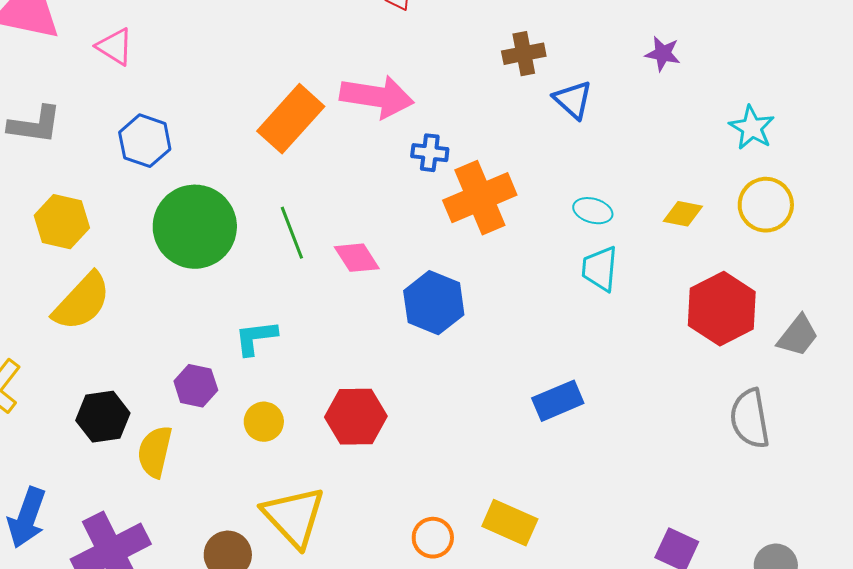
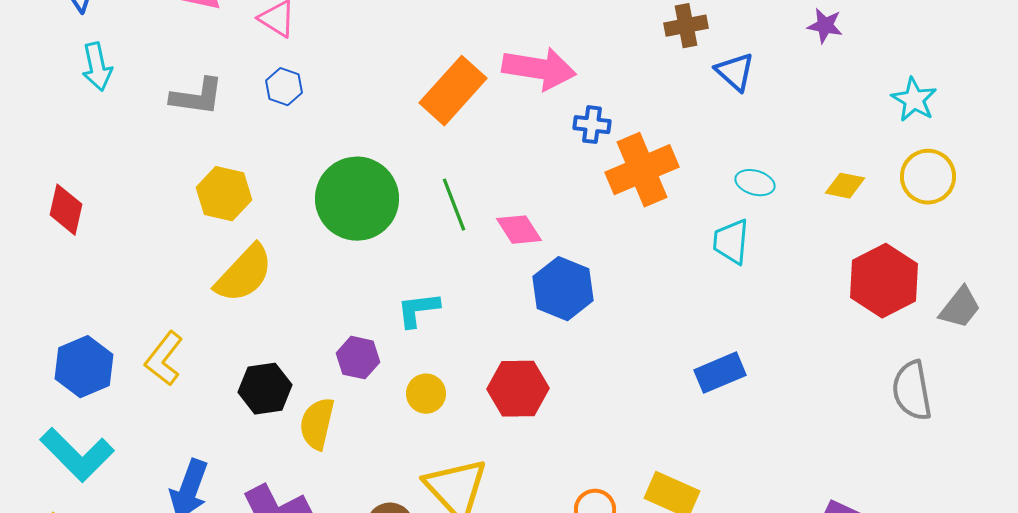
blue hexagon: (145, 141) -> (284, 87), moved, size x0.7
cyan trapezoid: (600, 269) -> (731, 242), moved
blue hexagon: (434, 303) -> (563, 289), moved

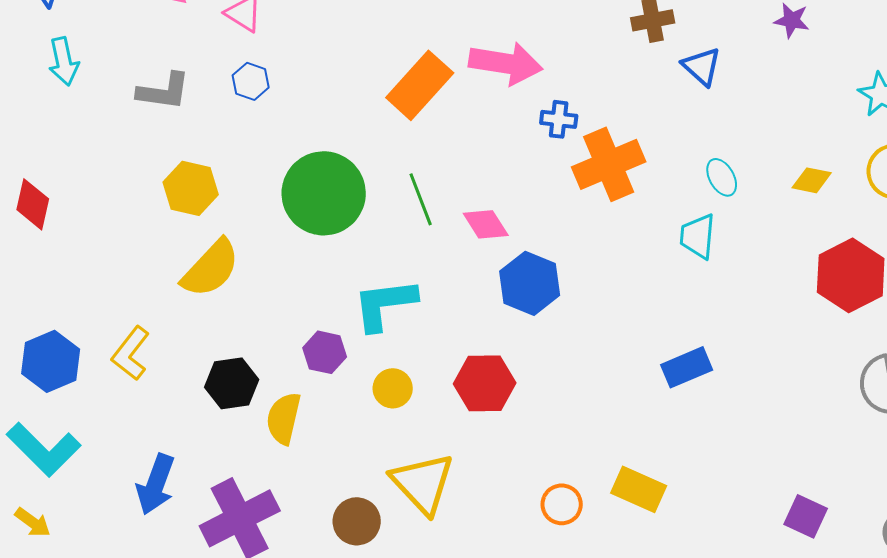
cyan ellipse: (755, 183) -> (722, 177), turned 45
cyan L-shape: (418, 310) -> (385, 304), size x1.5

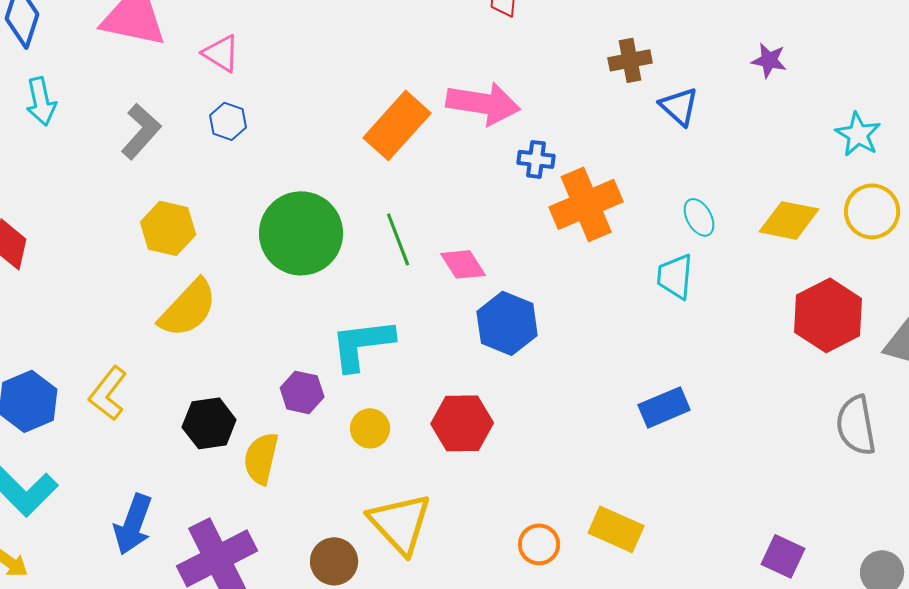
gray L-shape: (164, 91) -> (141, 131), turned -56
yellow diamond: (812, 180) -> (789, 220), size x1.5

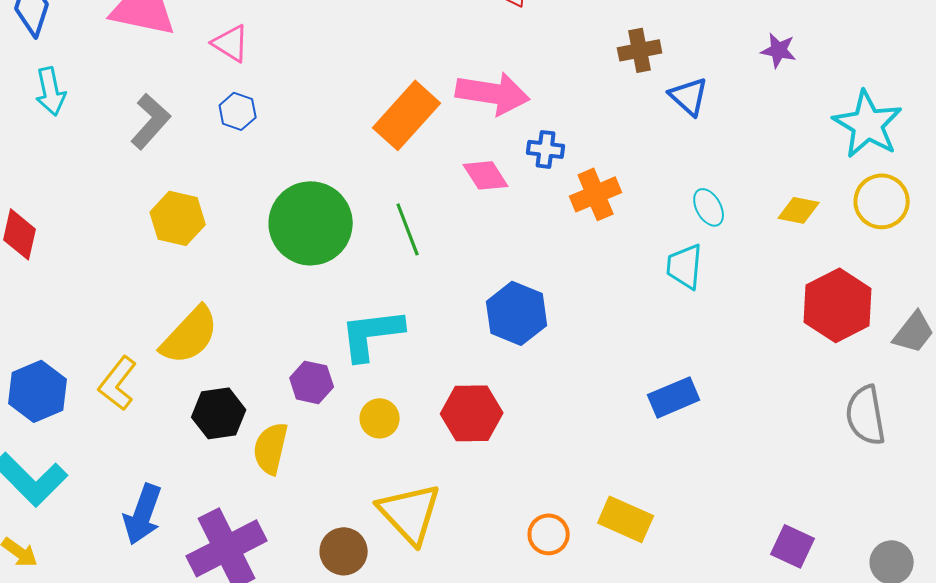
cyan star: (858, 134) -> (868, 124), size x1.5
orange cross: (586, 204) -> (596, 194), size x0.7
yellow diamond: (789, 220) -> (799, 210), size x0.7
pink diamond: (463, 264) -> (486, 175), moved
yellow semicircle: (188, 308) -> (190, 335), moved

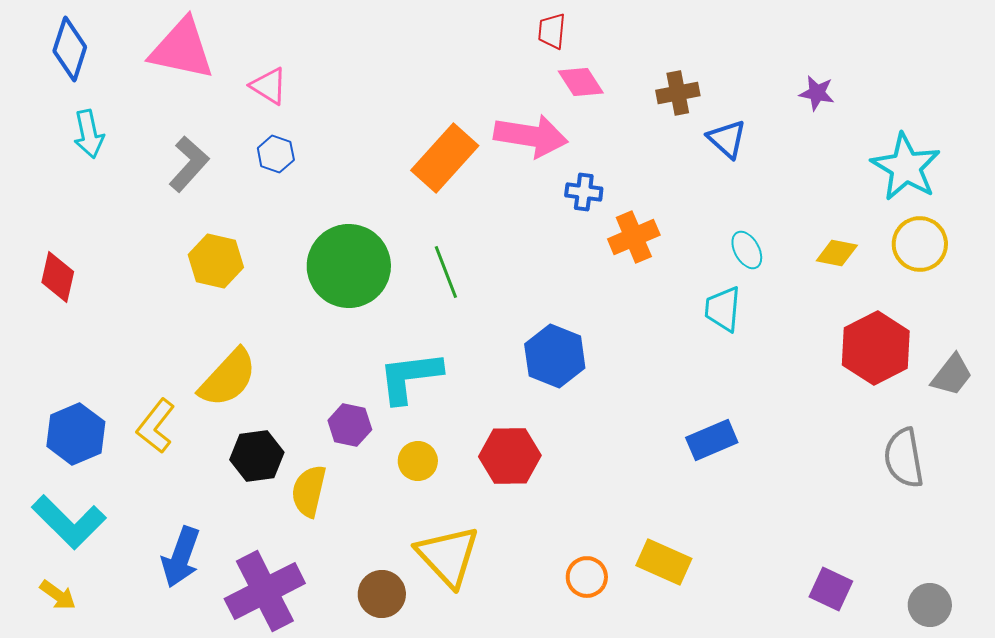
pink diamond: (486, 175) -> (581, 82), moved

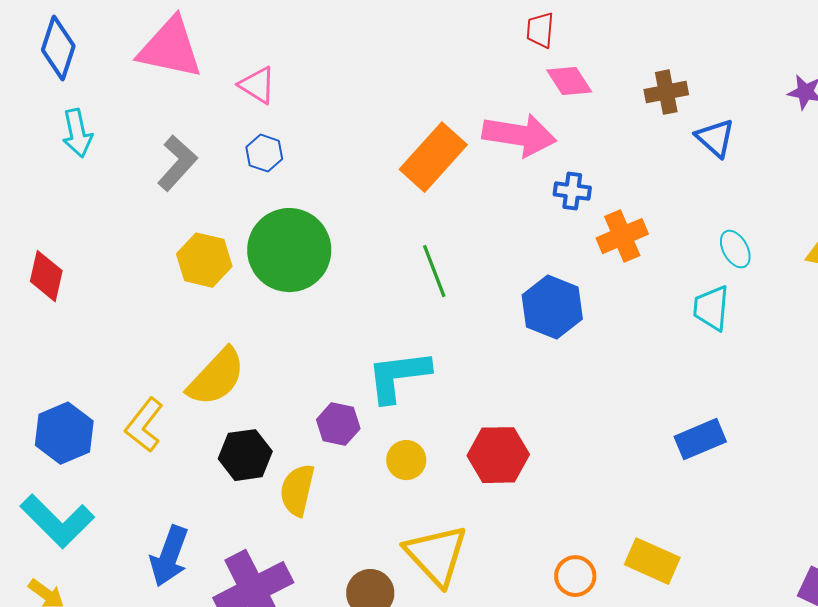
green circle: (349, 266) -> (289, 250), moved
blue hexagon: (555, 356) -> (552, 307), moved

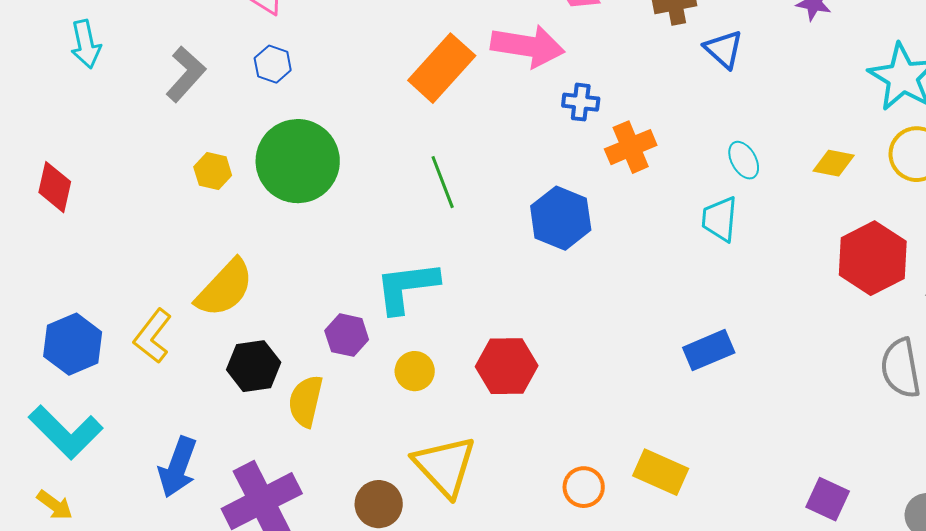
yellow hexagon: (204, 260) -> (213, 171), size x0.7

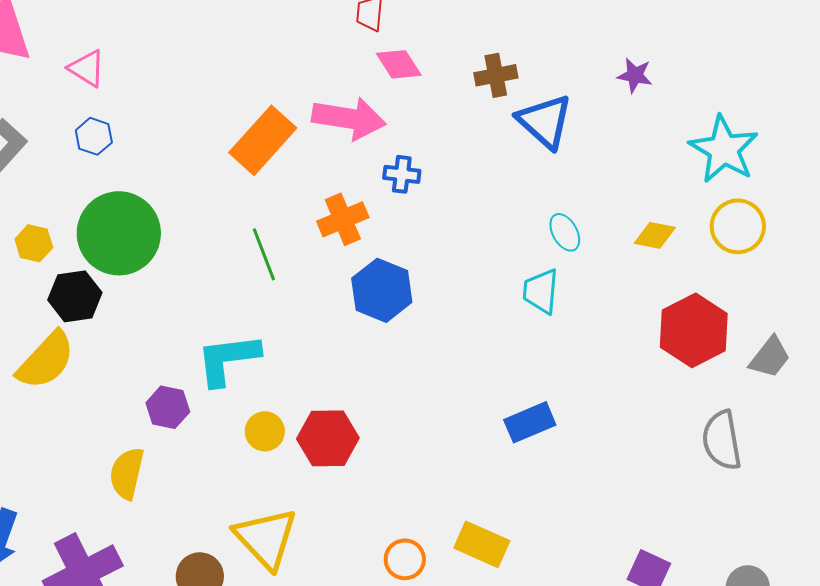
blue triangle: (724, 49) -> (545, 121), size x1.4
orange cross: (631, 147) -> (343, 219), moved
black hexagon: (254, 366) -> (75, 296), moved
yellow circle: (415, 371) -> (265, 431), moved

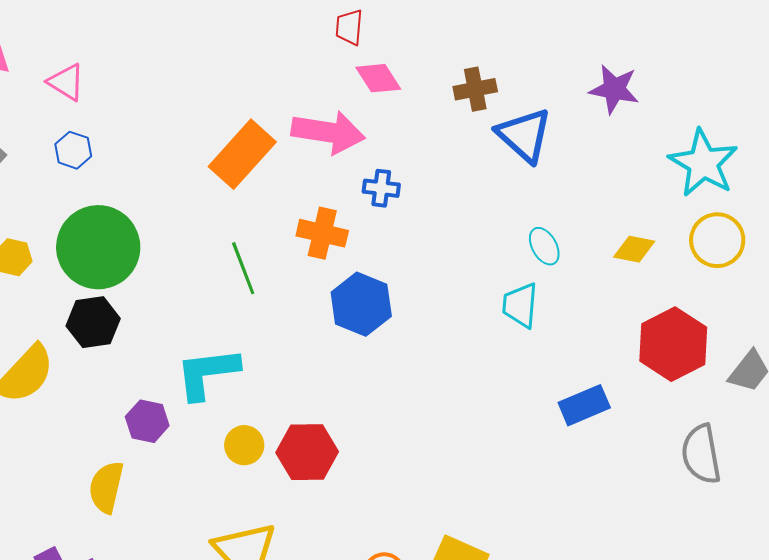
purple star: (635, 75) -> (614, 89), size x1.4
orange cross: (343, 219) -> (322, 233), turned 36
black hexagon: (75, 296) -> (93, 322), moved
blue rectangle: (530, 422) -> (584, 405), moved

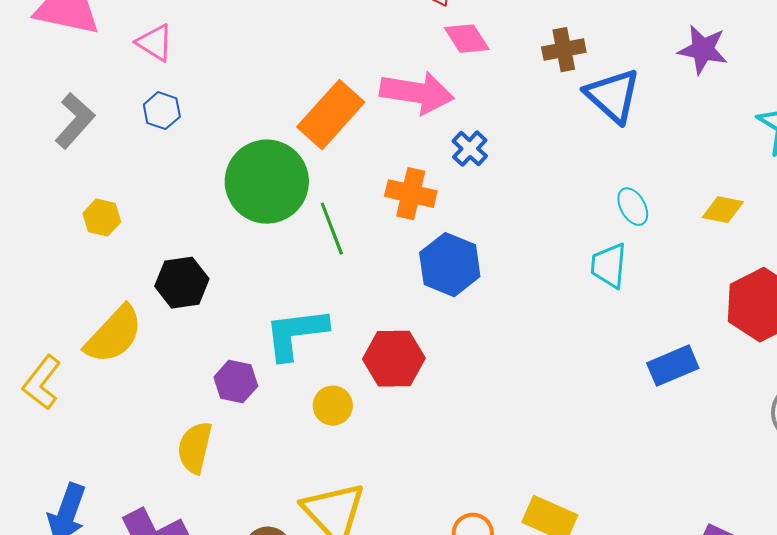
blue cross: (381, 188) -> (470, 149), turned 36
green circle: (98, 247) -> (267, 182), moved
red hexagon: (307, 452) -> (394, 359), moved

